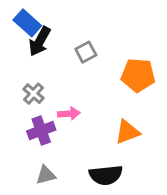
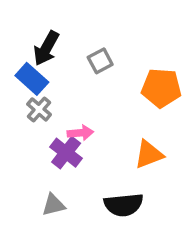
blue rectangle: (27, 23) -> (32, 79), moved
purple cross: (41, 131) -> (66, 153), moved, turned -32

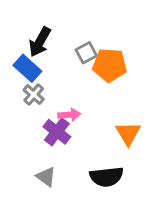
orange pentagon: (161, 88) -> (110, 65), moved
orange triangle: (149, 154) -> (128, 133), turned -40
gray triangle: (53, 205) -> (46, 177), turned 50

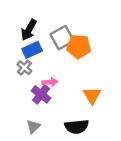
gray square: (86, 53) -> (62, 38), size x1.5
blue rectangle: (27, 68) -> (32, 50), moved, turned -66
gray triangle: (46, 177) -> (33, 127), turned 40

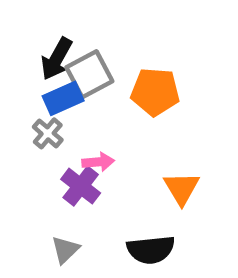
gray square: (62, 38) -> (89, 74), moved

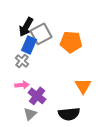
blue rectangle: (63, 98) -> (29, 45), turned -42
pink arrow: (98, 162) -> (22, 85), moved
purple cross: (81, 186) -> (37, 96), moved

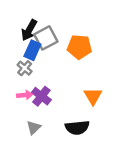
purple cross: (37, 96) -> (41, 96), moved

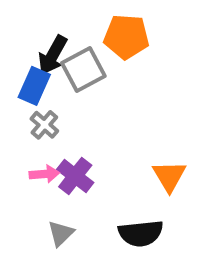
orange pentagon: (79, 47) -> (126, 37), moved
blue rectangle: (32, 50) -> (34, 86), moved

